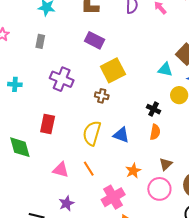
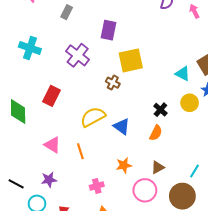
purple rectangle: (94, 40) -> (108, 30), moved, turned 60
cyan cross: (15, 84) -> (30, 48), size x1.5
yellow semicircle: (92, 133) -> (93, 117), turned 30
pink cross: (113, 197) -> (97, 186), size x0.6

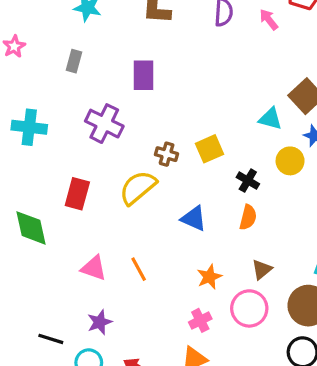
yellow square: (131, 60) -> (209, 149), moved, size x0.7
yellow semicircle: (93, 117) -> (138, 188), moved
pink cross: (97, 186) -> (200, 320), moved

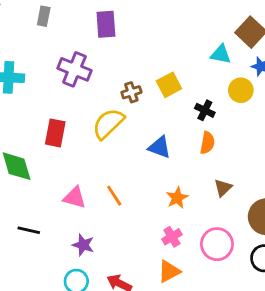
brown cross: (167, 154) -> (131, 92), turned -30
pink circle: (249, 308) -> (217, 244), moved
purple star: (100, 322) -> (83, 245), turned -30
black line: (51, 339) -> (29, 230), moved

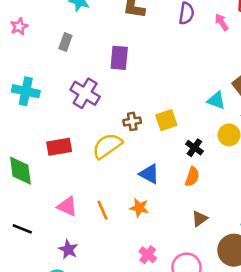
red rectangle: (55, 133) -> (59, 147), turned 60
orange star: (177, 198) -> (139, 208), moved, turned 30
pink cross: (172, 237) -> (148, 255), turned -30

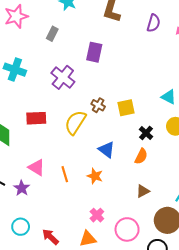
pink star: (19, 26) -> (16, 16), size x1.6
brown cross: (132, 121) -> (98, 105), turned 32
yellow semicircle: (107, 146) -> (75, 122), turned -30
purple star: (68, 249) -> (22, 188), moved

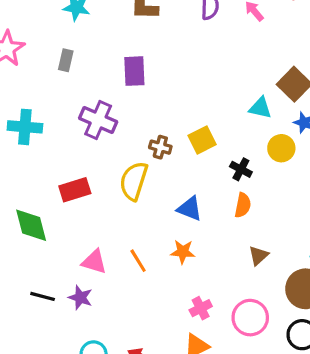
pink cross: (97, 215) -> (201, 308), turned 32

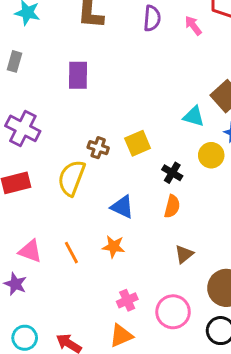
purple cross: (98, 120) -> (23, 128), moved

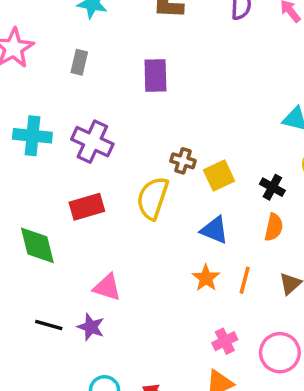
yellow square: (138, 143) -> (219, 176), moved
orange star: (114, 247) -> (206, 278), turned 30
orange line: (71, 253) -> (245, 280), moved, turned 45

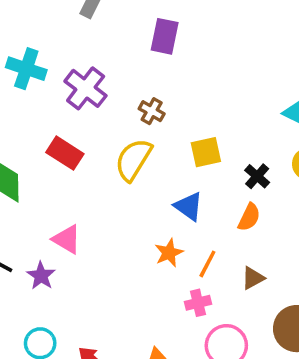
brown cross: (183, 161) -> (152, 111), moved
red rectangle: (87, 207) -> (65, 153), turned 36
pink cross: (225, 341) -> (198, 303), moved

